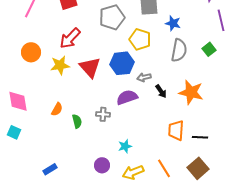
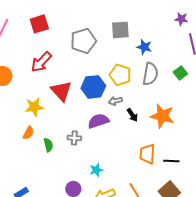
yellow pentagon: (140, 39) -> (120, 75), moved
yellow star: (60, 65) -> (34, 107), moved

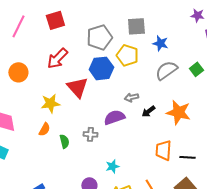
gray semicircle: (150, 74) -> (166, 70), turned -135
yellow pentagon: (120, 75) -> (127, 55), moved
blue hexagon: (93, 87) -> (101, 68), moved
black arrow: (132, 115) -> (148, 111), turned 88

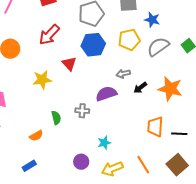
yellow pentagon: (127, 55) -> (129, 40), moved, turned -30
red triangle: (77, 87) -> (69, 64), size x0.7
orange semicircle: (44, 129) -> (36, 136), moved, turned 32

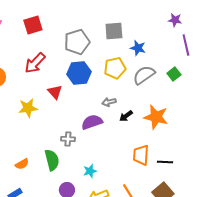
green semicircle: (56, 118) -> (52, 160), moved, size x1.5

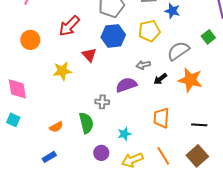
gray semicircle: (144, 75) -> (178, 51), moved
orange trapezoid: (141, 155) -> (161, 118), moved

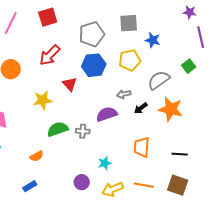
green semicircle: (86, 123) -> (58, 129), moved, turned -95
orange line: (163, 156) -> (144, 185), turned -48
brown square: (197, 156) -> (178, 185), turned -30

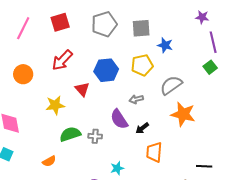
gray pentagon: (92, 34) -> (104, 24), moved
green square: (189, 66) -> (210, 67), moved
black arrow: (141, 108) -> (142, 128), moved
purple semicircle: (107, 114) -> (119, 119), turned -105
black line: (180, 154) -> (204, 166), moved

